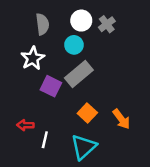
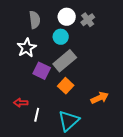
orange square: (87, 113) -> (66, 86), moved
orange arrow: (121, 119) -> (100, 98), turned -78

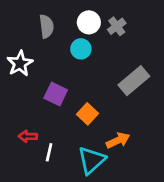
white star: (27, 48) -> (20, 63), moved
gray rectangle: (65, 61) -> (134, 81), moved
orange arrow: (100, 98) -> (118, 140), moved

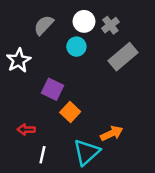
gray semicircle: (46, 26) -> (44, 25), turned -130
gray rectangle: (134, 81) -> (123, 57), moved
orange square: (88, 114) -> (70, 112), moved
white line: (49, 152) -> (42, 155), moved

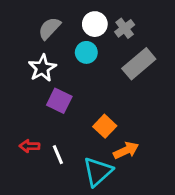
white star: (19, 60) -> (42, 68), moved
orange square: (70, 112) -> (105, 126), moved
white line: (42, 155) -> (58, 155), moved, turned -36

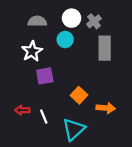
gray semicircle: (49, 28) -> (37, 21), turned 48
gray rectangle: (139, 64) -> (105, 48), turned -50
purple square: (59, 101) -> (45, 76), turned -36
orange arrow: (126, 150) -> (106, 108), moved, turned 30

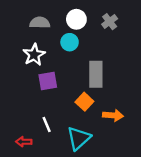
gray cross: (94, 21) -> (110, 22), moved
gray rectangle: (105, 48) -> (96, 74), moved
red arrow: (22, 110) -> (24, 142), moved

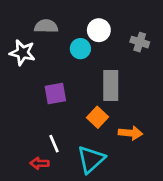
white circle: (76, 19) -> (99, 30), moved
gray cross: (110, 22) -> (140, 42), moved, turned -35
white star: (34, 55) -> (22, 53), moved, turned -30
red arrow: (24, 142) -> (40, 163), moved

